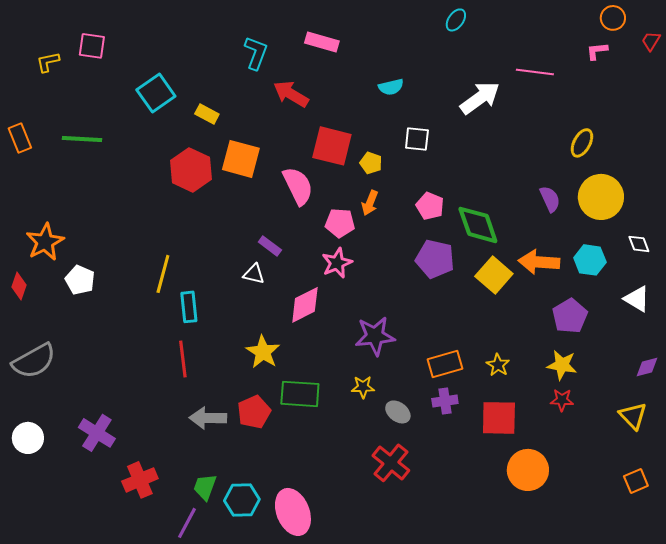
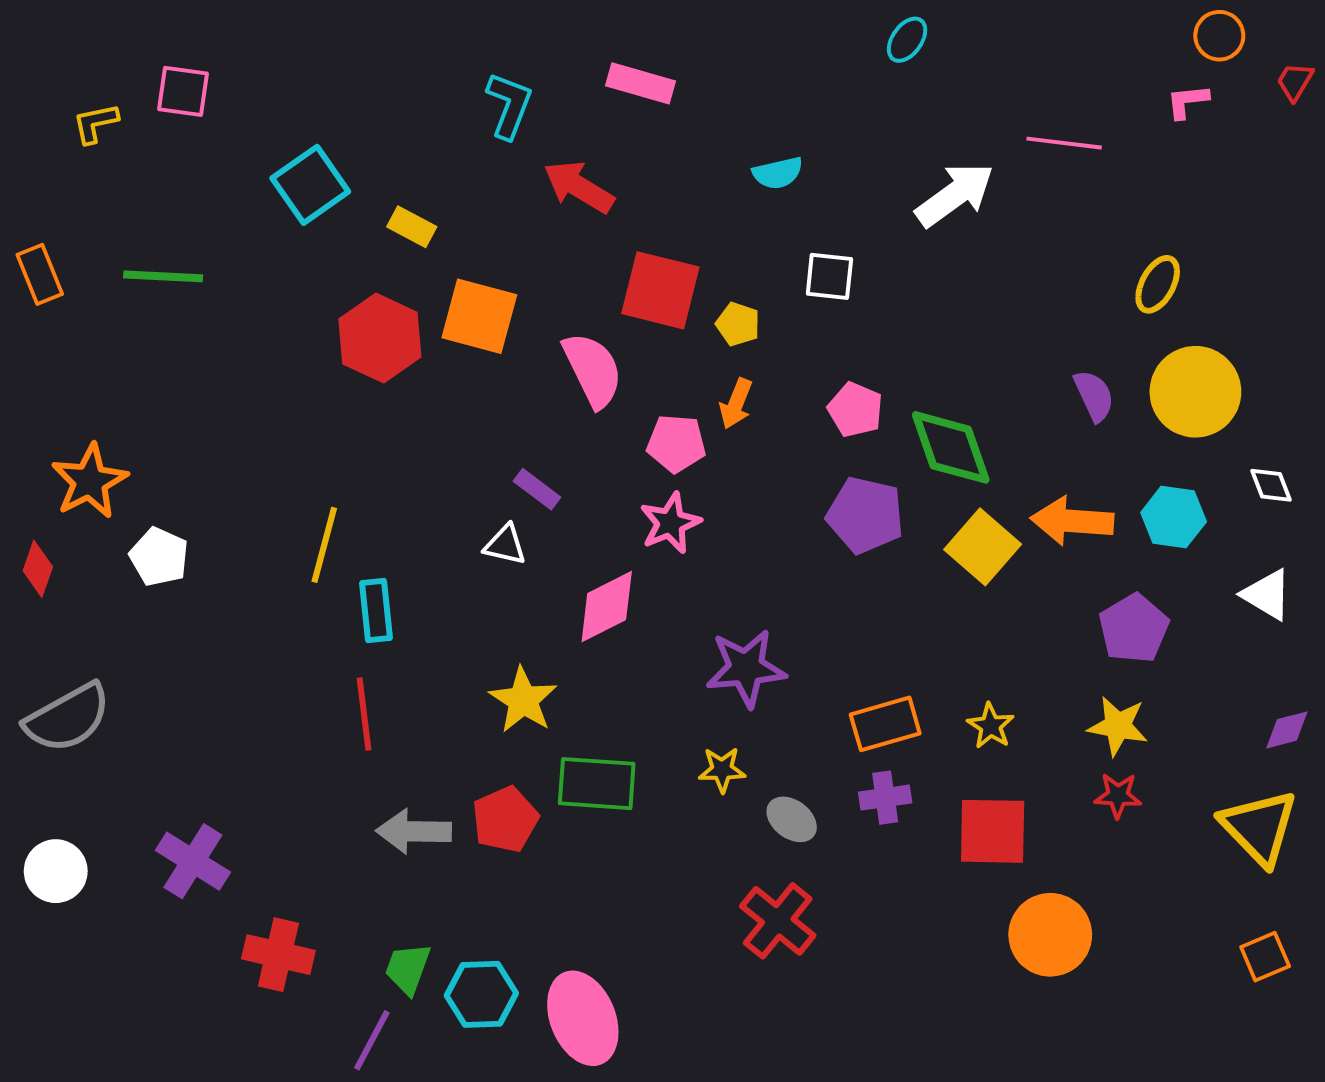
yellow triangle: (633, 416) -> (1259, 827), size x1.4
red cross: (140, 480) -> (278, 955), turned 36

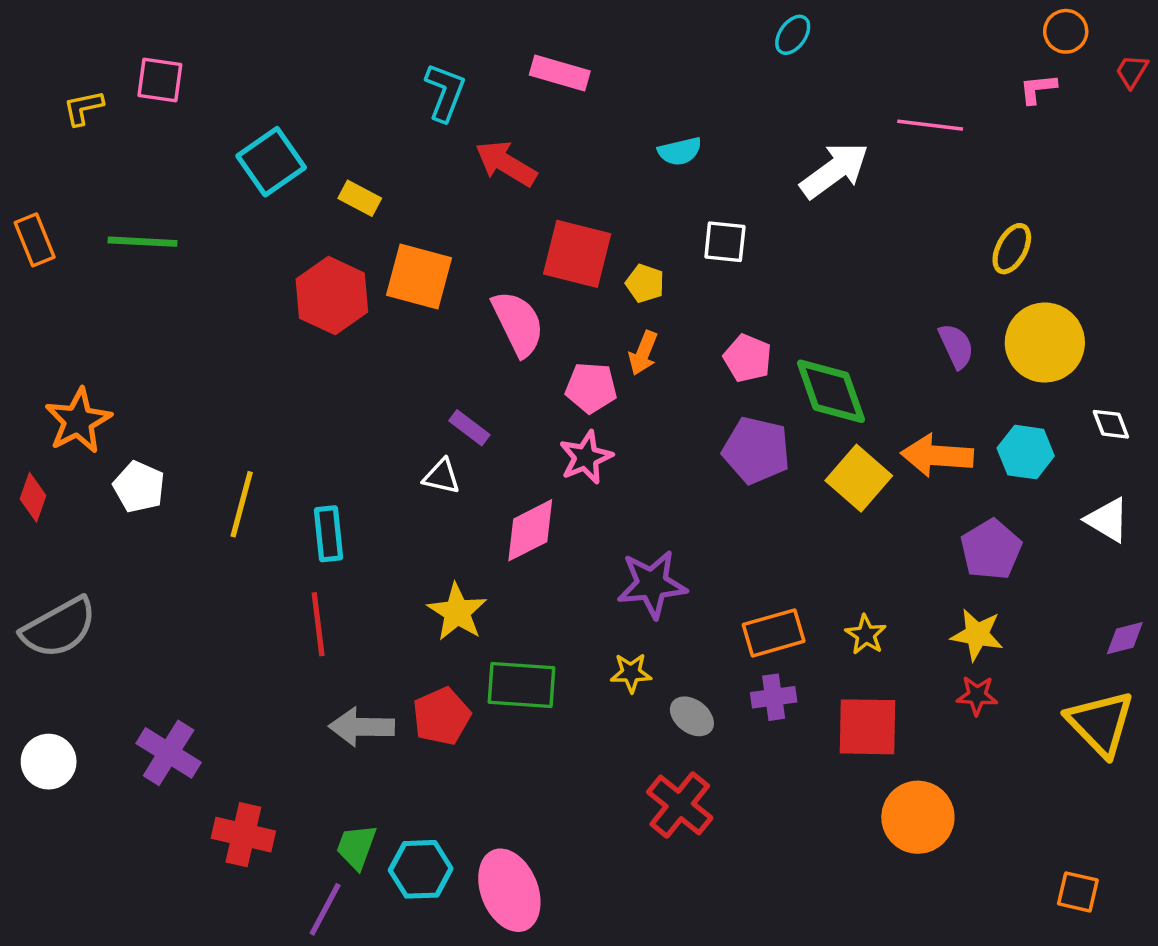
yellow line: (324, 545) -> (242, 504), moved
orange square: (1265, 957) -> (1078, 892), moved, turned 36

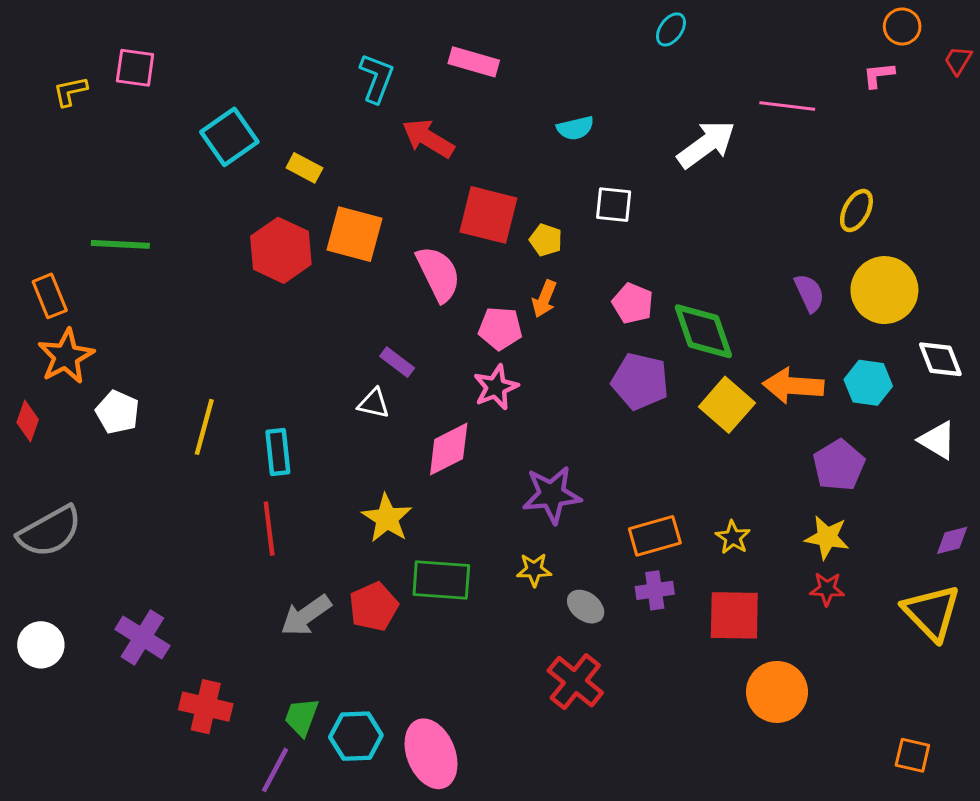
orange rectangle: (35, 240) -> (50, 296), moved
green line: (142, 242) -> (120, 244), moved
white diamond: (1111, 424) -> (940, 359), size x1.4
gray arrow: (362, 727) -> (306, 615), turned -36

